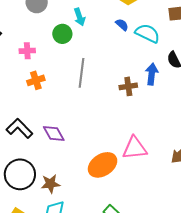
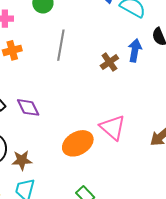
brown cross: (128, 86) -> (109, 62), turned -30
pink triangle: (135, 148) -> (113, 128), turned 44

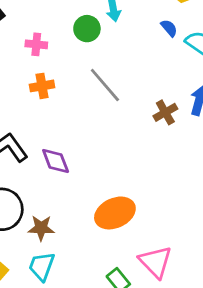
gray line: (61, 45) -> (105, 85), turned -56
pink triangle: (113, 128) -> (156, 262), moved

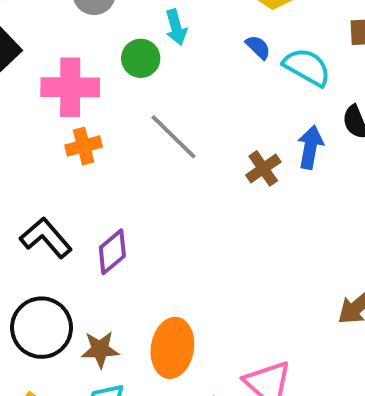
pink cross: (36, 44) -> (70, 87), size x1.8
purple diamond: (56, 161) -> (112, 252), turned 76
orange ellipse: (115, 213) -> (172, 348), moved, turned -51

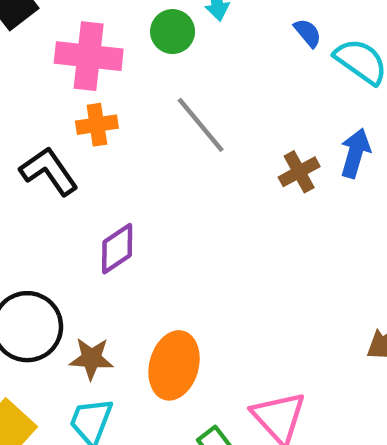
black L-shape: (46, 238) -> (49, 171), moved

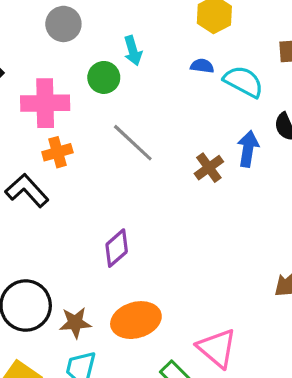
blue semicircle: (308, 33) -> (202, 66), turned -35
purple diamond: (117, 249) -> (117, 248), moved
orange ellipse: (174, 365) -> (136, 320), turned 66

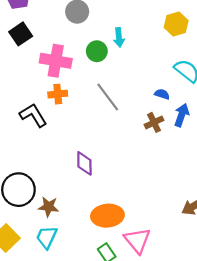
blue semicircle: (202, 66) -> (162, 94), moved
purple diamond: (117, 248) -> (84, 163), turned -60
orange ellipse: (136, 320) -> (107, 216), moved

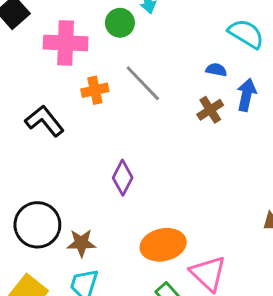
orange cross: (58, 94) -> (95, 90), moved
purple diamond: (84, 163) -> (123, 178), turned 35

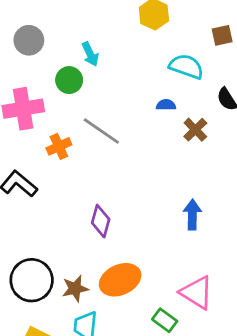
blue arrow: (247, 95) -> (192, 215), moved
brown cross: (210, 110) -> (195, 130), moved
orange ellipse: (163, 245) -> (120, 280), moved

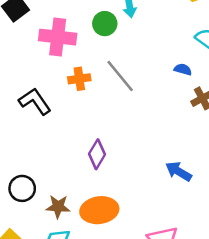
blue arrow: (192, 215) -> (178, 171), turned -76
black circle: (32, 280) -> (22, 188), size x0.7

